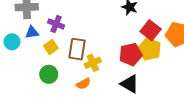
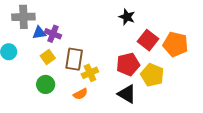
blue triangle: (32, 32) -> (39, 33), moved
yellow pentagon: (150, 49) -> (152, 75), moved

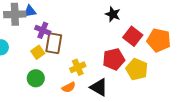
blue triangle: (39, 33) -> (30, 11), moved
brown rectangle: (74, 59) -> (54, 43), moved
black triangle: (127, 94) -> (99, 87), moved

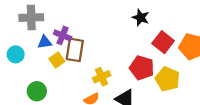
blue triangle: (30, 11) -> (45, 42), moved
red pentagon: (114, 59) -> (142, 68), turned 30
green circle: (36, 78) -> (37, 91), moved

